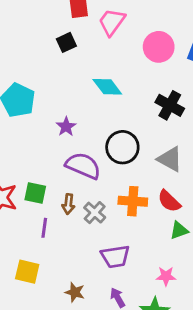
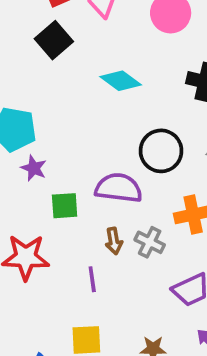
black square: (66, 42) -> (54, 40), size x1.4
purple star: (66, 127) -> (34, 168), moved
green square: (35, 193) -> (65, 206), moved

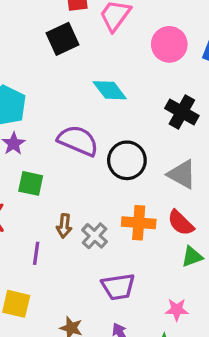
purple semicircle: (119, 188) -> (78, 141), moved

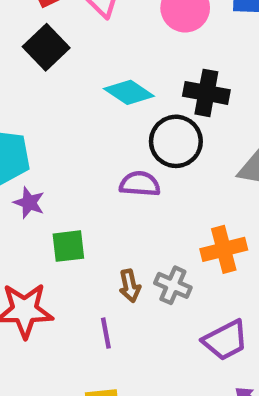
black cross: (182, 112) -> (206, 93), moved
purple semicircle: (78, 141) -> (140, 184), moved, size x0.7
black circle: (127, 160) -> (176, 141), moved

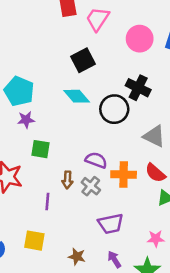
black square: (46, 47) -> (83, 60), moved
cyan diamond: (129, 92) -> (77, 96), moved
purple semicircle: (140, 184) -> (96, 160), moved
purple star: (29, 203) -> (26, 120), turned 30

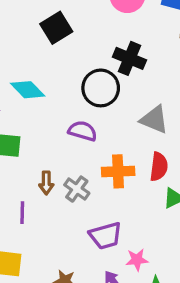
cyan diamond: (77, 96) -> (28, 90), moved
purple semicircle: (96, 160) -> (83, 131), moved
red semicircle: (155, 173) -> (159, 167), turned -120
pink star: (156, 239) -> (137, 260), moved

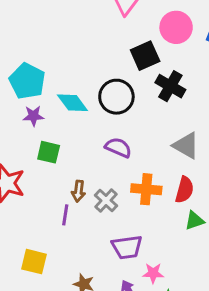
black square: (56, 28) -> (145, 56), moved
black circle: (101, 88) -> (116, 97), moved
purple line: (22, 213) -> (65, 215), moved

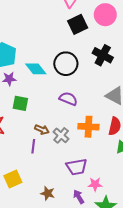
black square: (145, 56) -> (78, 24), moved
brown arrow: (79, 191) -> (42, 130), turned -72
yellow square: (34, 262) -> (13, 179), turned -36

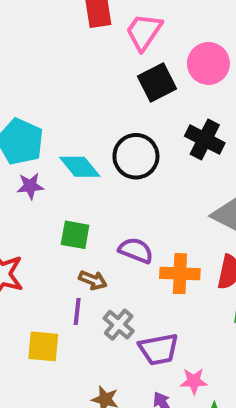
purple semicircle: (68, 99) -> (136, 250), moved
green square: (20, 103) -> (75, 235), moved
gray cross: (61, 135) -> (119, 325), moved
yellow square: (13, 179) -> (43, 346), moved, turned 30

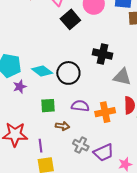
black cross: (205, 139) -> (103, 54), moved
black circle: (136, 156) -> (68, 73), moved
purple line: (77, 312) -> (40, 146), moved

